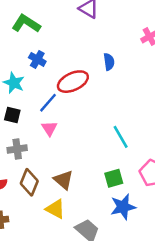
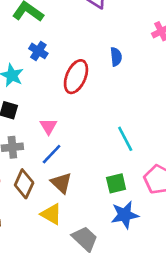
red ellipse: (73, 82) -> (76, 77), turned -44
blue line: (48, 103) -> (52, 154), moved

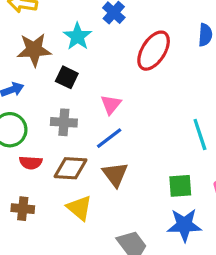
brown diamond: (24, 184) -> (71, 168), turned 60
yellow triangle: (51, 214) -> (79, 208), moved

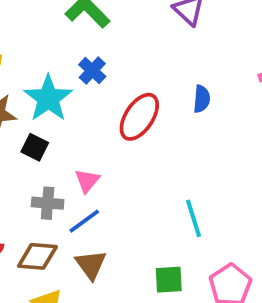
cyan star: (77, 36) -> (48, 98), size x1.4
gray cross: (64, 122) -> (48, 203), moved

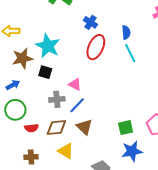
blue cross: (92, 70) -> (90, 22), moved
pink triangle: (87, 181) -> (75, 84), turned -32
cyan line: (193, 218) -> (130, 53), moved

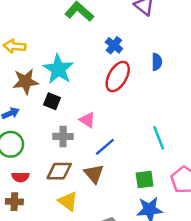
cyan line: (130, 53) -> (159, 138), moved
blue line: (77, 105) -> (105, 147), moved
red semicircle: (31, 128) -> (20, 177), moved
brown cross: (31, 157) -> (14, 202), moved

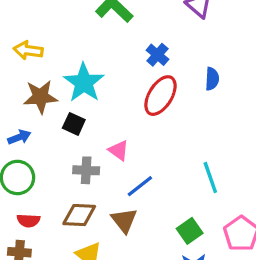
green square: (145, 180) -> (190, 231), turned -30

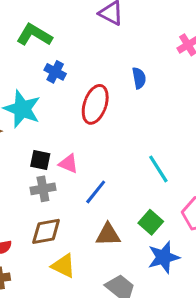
blue cross: (157, 55) -> (55, 72), moved
black square: (74, 124) -> (40, 160), moved
brown triangle: (124, 220) -> (108, 235), moved, turned -40

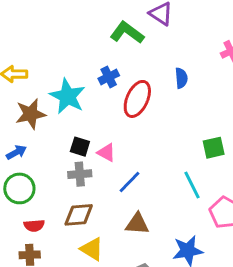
green L-shape: (34, 35) -> (127, 33), moved
blue cross: (55, 72) -> (109, 77), moved, turned 30
cyan line: (158, 169) -> (192, 185), moved
green square: (151, 222) -> (214, 148), moved, turned 30

